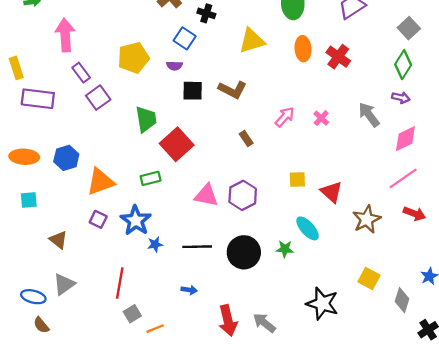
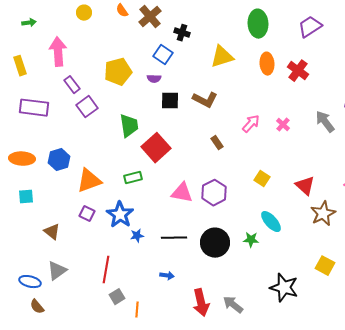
yellow rectangle: (16, 68) -> (20, 66), moved
yellow square: (297, 179) -> (262, 179), turned 35
red triangle: (331, 192) -> (305, 186), moved
orange line: (155, 329) -> (137, 310), turned -63

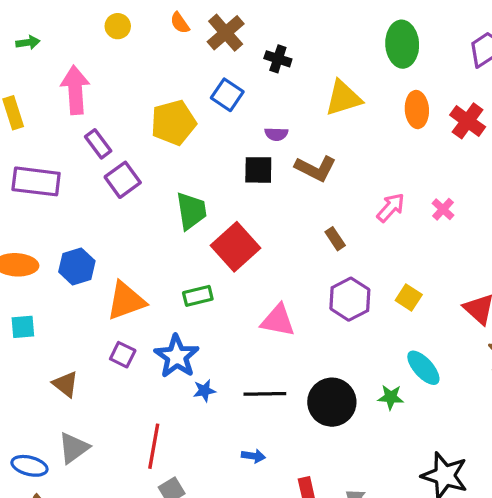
blue square: (163, 55) -> (227, 95), moved
purple semicircle: (154, 79) -> (276, 134), moved
purple hexagon: (214, 193) -> (350, 299), moved

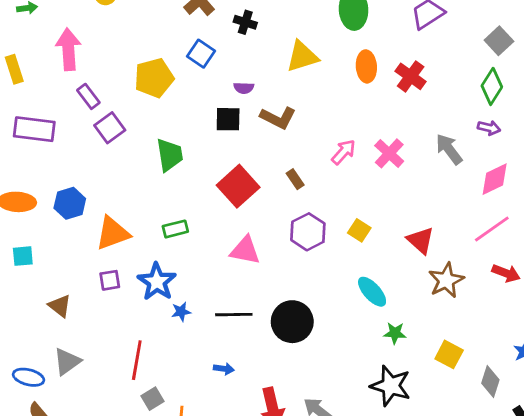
pink cross: (443, 209) -> (389, 153), size x1.5
red square: (235, 247) -> (238, 186), moved
purple square: (123, 355) -> (110, 280), turned -35
green star: (391, 397) -> (395, 333), moved

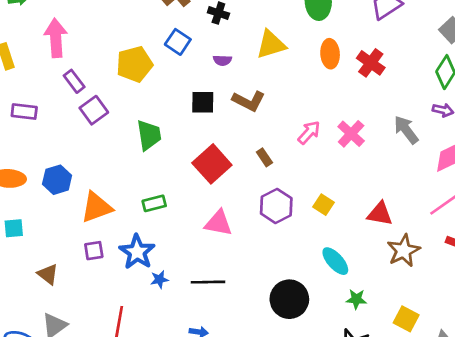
purple semicircle: (244, 88) -> (222, 60), moved
purple rectangle: (34, 129) -> (24, 111), size x0.7
red triangle: (421, 240) -> (380, 214), turned -32
black circle: (292, 322) -> (289, 299), moved

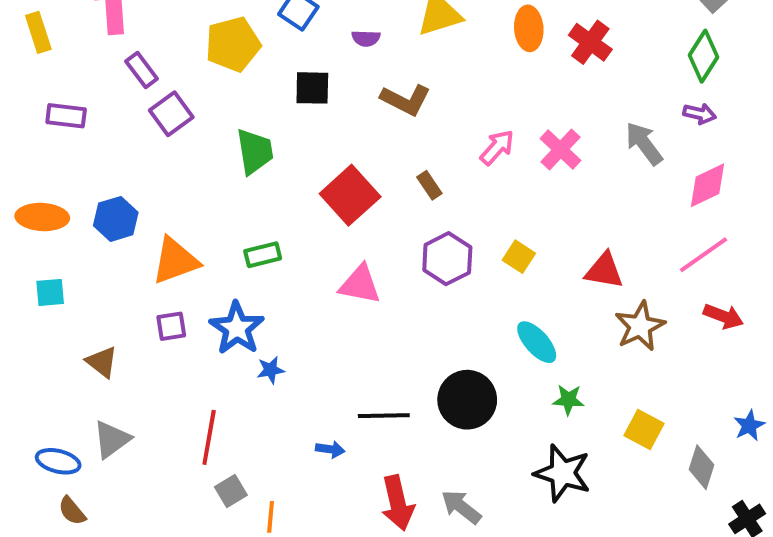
black square: (203, 102) -> (312, 88), moved
black line: (208, 282) -> (384, 416), moved

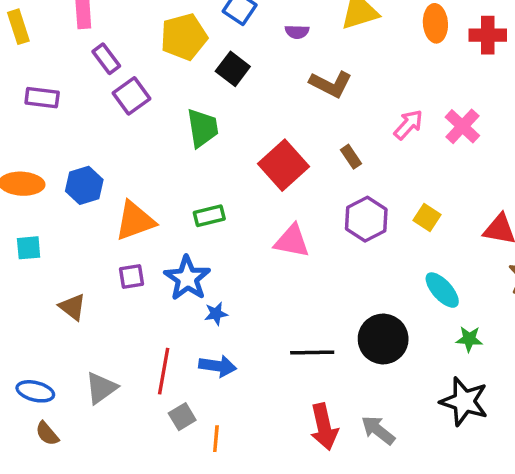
red cross: (590, 42) -> (488, 35), turned -36
black square: (312, 88) -> (233, 69), moved, turned 36
gray triangle: (112, 439) -> (101, 388), moved
blue arrow: (330, 449) -> (218, 366), moved, size x1.5

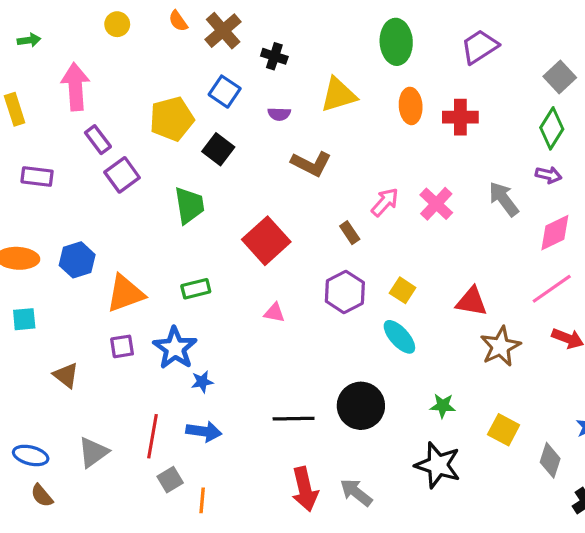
brown rectangle: (351, 157) -> (350, 233), moved
pink triangle: (292, 241) -> (274, 313), size x0.6
cyan ellipse: (442, 290) -> (399, 337), moved

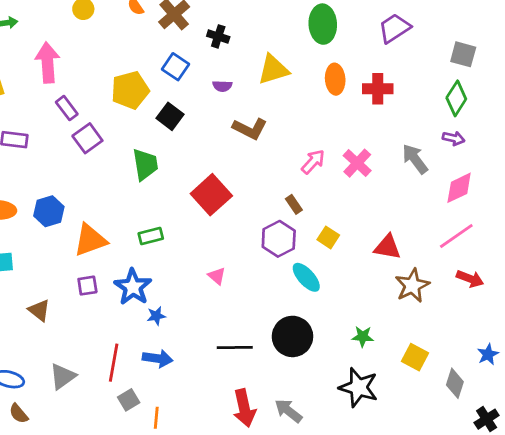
gray square: (560, 77) -> (463, 54), turned -32
brown rectangle: (350, 233) -> (294, 204), moved
pink triangle: (274, 313) -> (217, 276), moved, turned 30
cyan ellipse: (399, 337) -> (306, 277), moved

